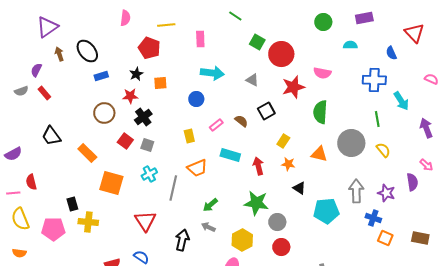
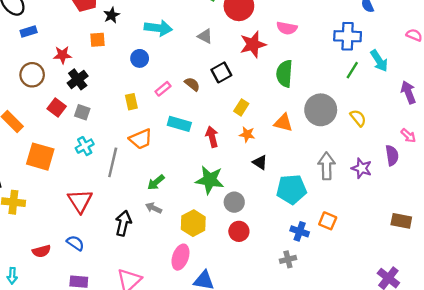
black star: (136, 74) -> (112, 15), moved
green line: (377, 119) -> (352, 70), moved, turned 42
blue cross: (373, 218) -> (300, 231), moved
orange square: (385, 238) -> (328, 221), moved

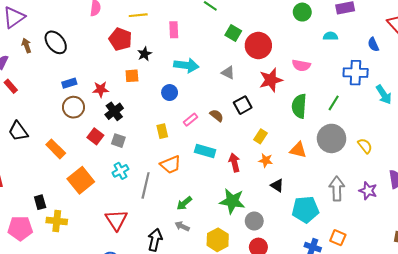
blue rectangle: (29, 32) -> (69, 83), moved
green line: (352, 70) -> (334, 103), moved
orange square: (40, 157) -> (81, 180), turned 35

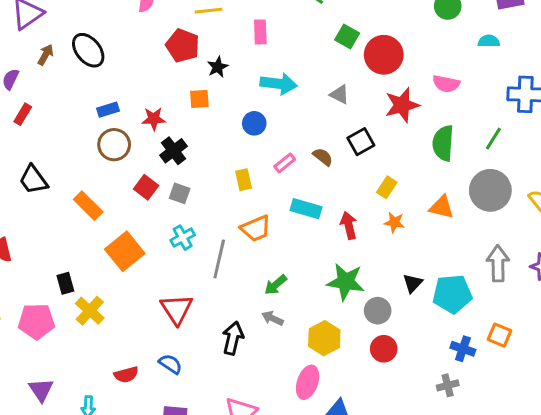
brown arrow: (26, 46) -> (46, 55), turned 48
red rectangle: (11, 86) -> (23, 114), turned 72
black triangle: (277, 185) -> (413, 283), moved, turned 40
yellow cross: (57, 221) -> (90, 311), turned 36

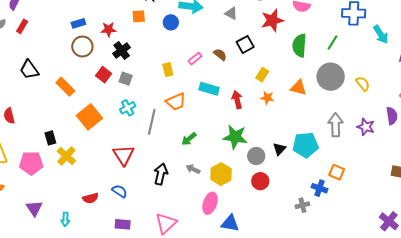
blue circle: (254, 123) -> (171, 22), moved
black triangle: (413, 283) -> (279, 149), moved
gray arrow: (273, 318) -> (193, 169), moved
blue cross: (463, 349) -> (320, 188), moved

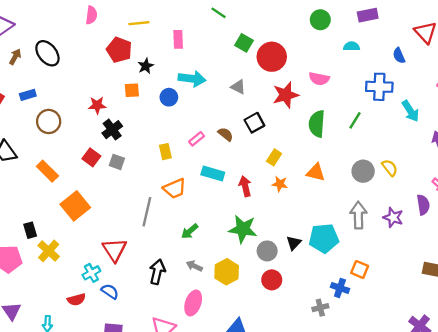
blue rectangle: (78, 23) -> (28, 95), moved
brown circle: (82, 46) -> (49, 121), moved
gray circle: (331, 77) -> (363, 171), moved, size x0.7
cyan cross: (128, 108) -> (91, 273), moved
pink ellipse: (210, 203) -> (193, 303), moved

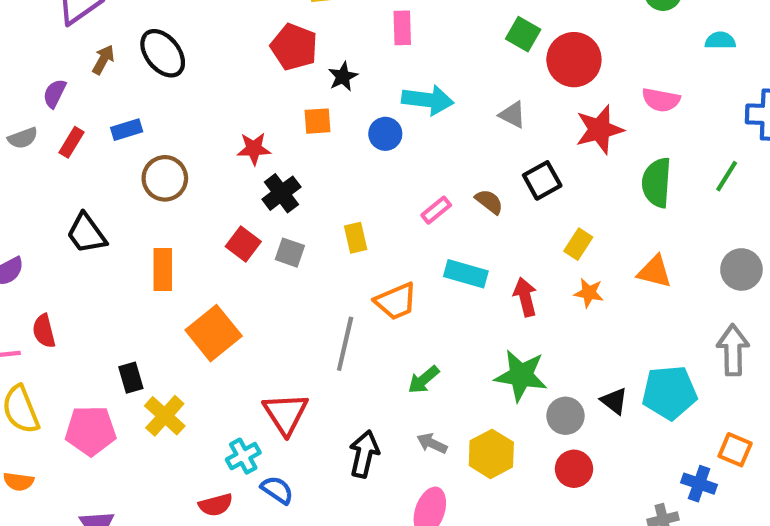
yellow rectangle: (165, 152) -> (356, 238), moved
orange rectangle: (47, 171) -> (163, 269), turned 45
black triangle: (294, 243) -> (614, 401), turned -35

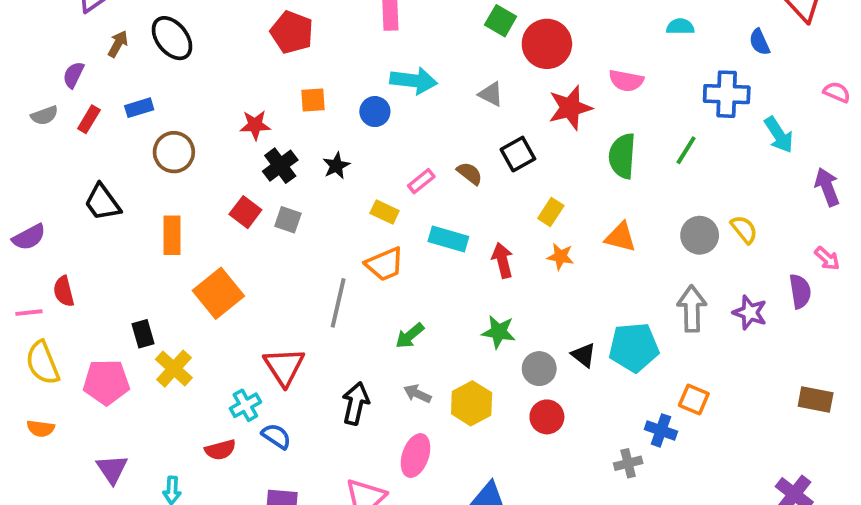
black star: (343, 77) -> (336, 166), moved
yellow rectangle: (356, 238) -> (385, 212), moved, turned -52
green star: (521, 375) -> (499, 332), size x0.7

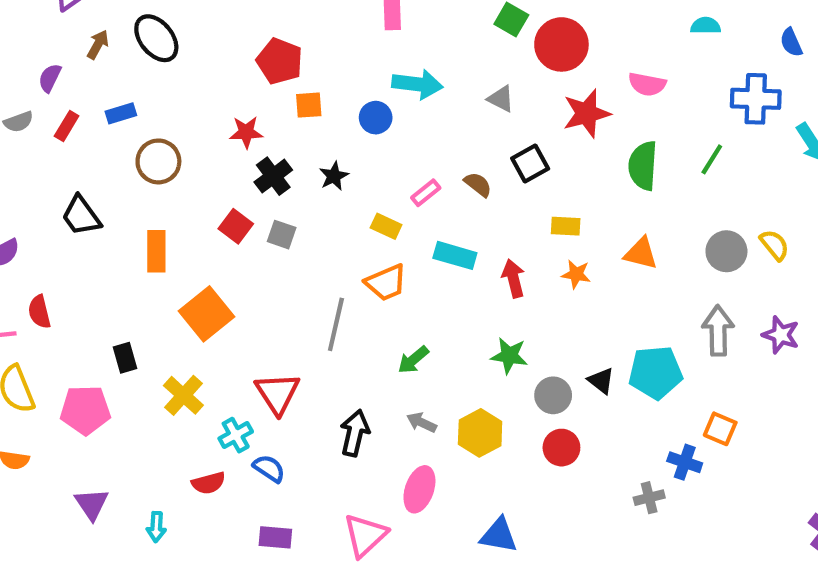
red pentagon: (292, 32) -> (280, 61), moved
yellow rectangle: (551, 212) -> (566, 226), turned 60
yellow cross: (174, 369) -> (183, 395), moved

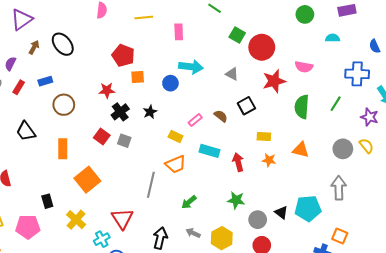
purple star: (781, 335) -> (370, 117), moved

